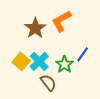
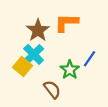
orange L-shape: (61, 21) -> (66, 23), turned 30
cyan cross: (39, 61) -> (34, 54), moved

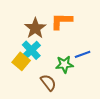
blue line: (89, 59) -> (83, 54), turned 35
green star: (70, 70) -> (64, 64), turned 30

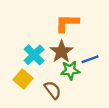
brown star: (35, 28) -> (61, 52), moved
yellow square: (21, 61) -> (23, 79), moved

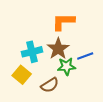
cyan cross: (34, 55) -> (32, 52), turned 30
brown semicircle: (53, 90) -> (50, 85), turned 96

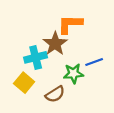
brown star: (58, 49) -> (55, 44), moved

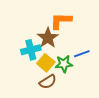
yellow square: (24, 83) -> (46, 63), moved

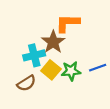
blue line: (82, 54) -> (98, 68), moved
brown semicircle: (48, 82) -> (26, 83), moved

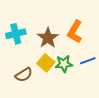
orange L-shape: (68, 23) -> (75, 32), moved, turned -60
cyan cross: (34, 55) -> (16, 34), moved

